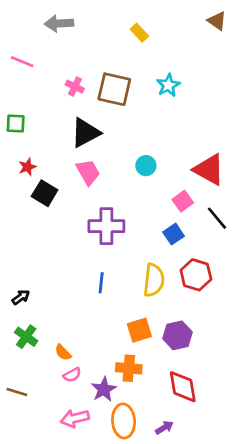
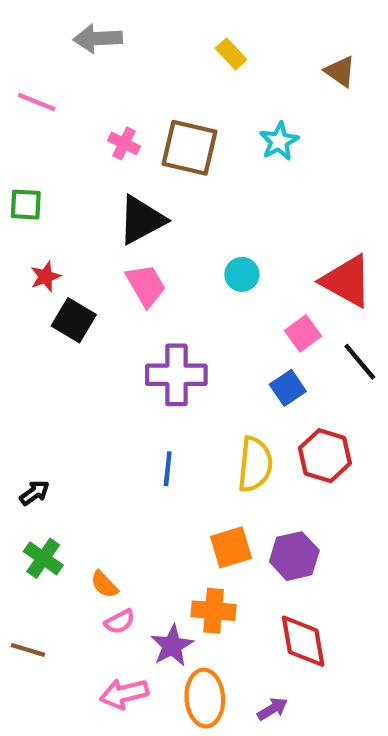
brown triangle: (217, 21) -> (340, 71), moved

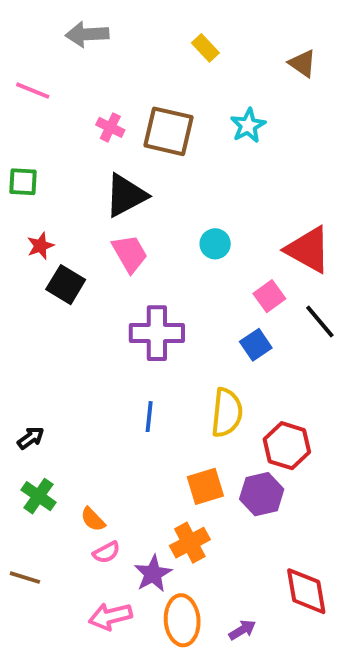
red hexagon: (325, 456) -> (287, 446), moved
orange cross: (214, 611) -> (190, 543), turned -33
red diamond: (303, 641) -> (306, 591), moved

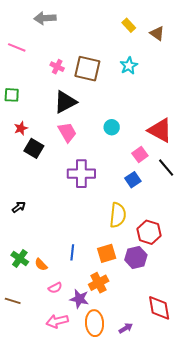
yellow rectangle: (205, 48) -> (129, 25), moved
blue line: (149, 417) -> (72, 252), moved
black arrow: (31, 438) -> (19, 207), moved
orange semicircle: (93, 519) -> (41, 265), moved
purple star: (153, 574) -> (79, 299), turned -30

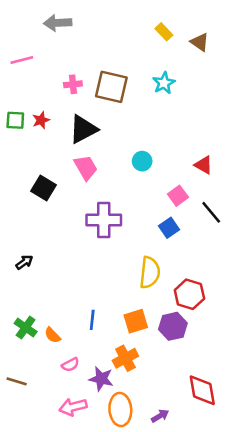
pink line: (17, 47) -> (22, 60), turned -36
pink cross: (57, 67) -> (73, 84), turned -32
red star: (21, 128) -> (41, 120), moved
red triangle: (160, 130) -> (204, 165), size x0.6

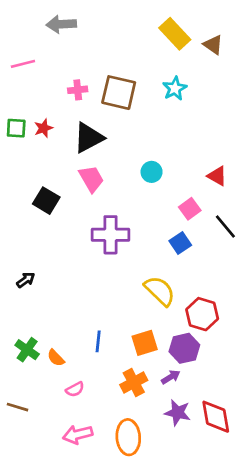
yellow rectangle: (164, 32) -> (175, 34), size x1.6
yellow semicircle: (150, 273) -> (160, 291), turned -52
purple star: (101, 379) -> (177, 413), moved
purple arrow: (160, 416) -> (171, 377), moved

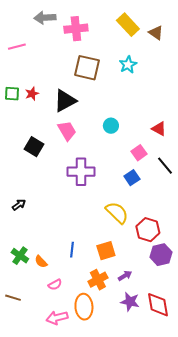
pink cross: (78, 90) -> (76, 29), moved, size x1.6
purple hexagon: (184, 348) -> (161, 255), moved
orange ellipse: (128, 437) -> (84, 307), moved

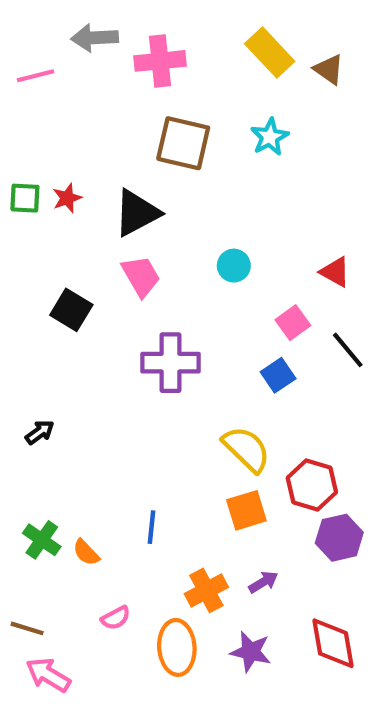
pink line: (17, 47) -> (35, 76), moved
orange square: (106, 251) -> (246, 510), moved
pink semicircle: (55, 285) -> (116, 618), moved
purple star: (130, 302) -> (251, 652), moved
pink arrow: (57, 318) -> (48, 675), moved, turned 45

